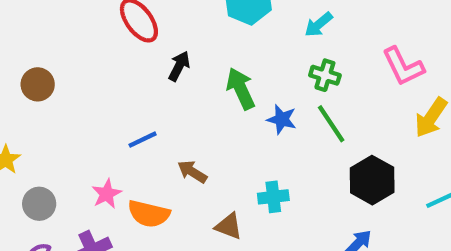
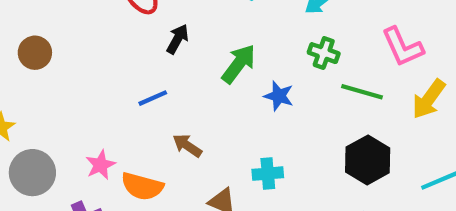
green arrow: (241, 89) -> (239, 64), turned 60
green line: (331, 124) -> (362, 92), moved, turned -42
blue line: (143, 140) -> (153, 98), moved
gray circle: (39, 204) -> (32, 173), size x1.4

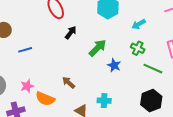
blue line: (153, 98) -> (25, 50), moved

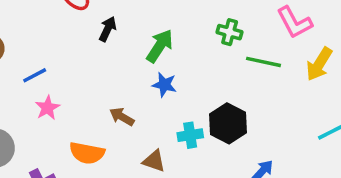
blue star: (114, 65) -> (164, 85), moved
pink star: (27, 86) -> (47, 108), moved
black hexagon: (151, 101) -> (228, 123), moved

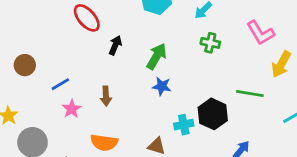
green line: (263, 62) -> (250, 94), moved
brown arrow: (122, 117) -> (106, 96), moved, turned -120

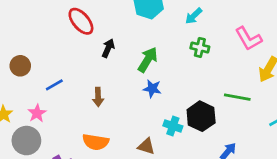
pink star: (72, 109) -> (37, 113), moved
cyan cross: (184, 125) -> (173, 126), turned 30

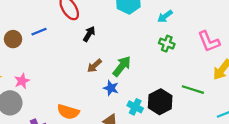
green arrow: (148, 60) -> (122, 66), moved
blue line: (54, 85) -> (39, 32), moved
blue star: (152, 89) -> (111, 88), moved
brown arrow: (98, 97) -> (94, 66), moved, turned 42

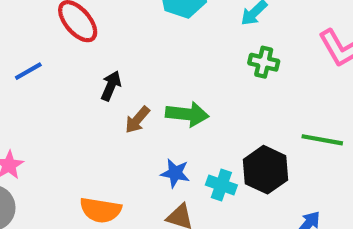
black arrow: (89, 34) -> (111, 86), moved
green arrow: (122, 66) -> (187, 114), turned 65
blue star: (111, 88) -> (175, 173), moved

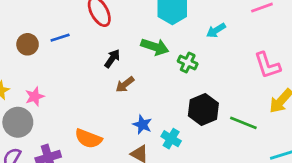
green cross: (264, 62) -> (188, 63), moved
green arrow: (187, 114) -> (155, 47), moved
black hexagon: (266, 170) -> (203, 110), moved

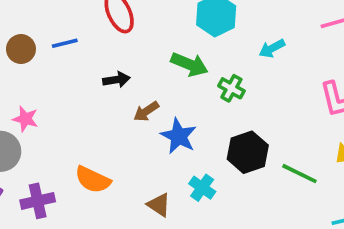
black arrow: (112, 59) -> (116, 80), moved, turned 42
pink star: (35, 97) -> (25, 119), turned 30
blue star: (142, 125) -> (179, 136), moved, size x1.4

